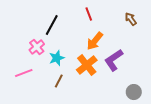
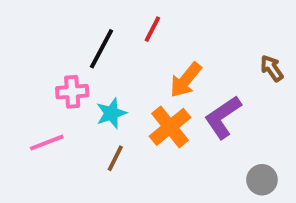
red line: (89, 14) -> (152, 29), moved, turned 48
brown arrow: (131, 19) -> (272, 68), moved
pink cross: (37, 47) -> (72, 92), turned 35

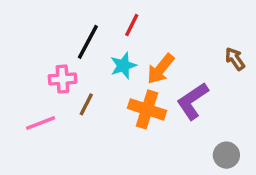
cyan star: (111, 113) -> (123, 66), moved
orange cross: (170, 127) -> (147, 109), turned -33
brown line: (115, 158) -> (86, 104), moved

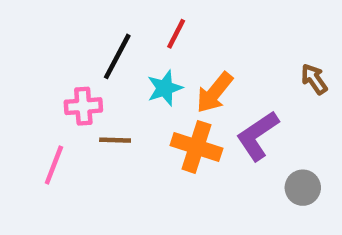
brown line: (86, 104) -> (115, 140), turned 65
pink line: (41, 123) -> (54, 165), turned -48
gray circle: (226, 155) -> (303, 188), moved

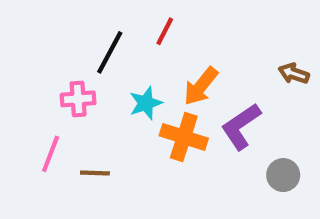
brown arrow: (314, 79) -> (294, 74), turned -36
cyan star: (165, 88) -> (146, 103), moved
brown line: (115, 140) -> (95, 173), moved

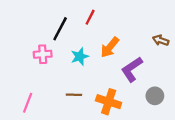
orange cross: (184, 137) -> (109, 102), moved
pink line: (51, 154) -> (28, 103), moved
brown line: (95, 173) -> (74, 95), moved

